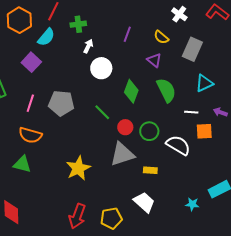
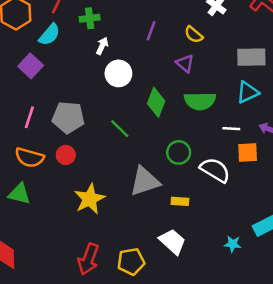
gray rectangle: (192, 49) -> (251, 57), moved, turned 65
green semicircle: (166, 90) -> (200, 101), turned 115
red circle: (125, 127) -> (66, 155), moved

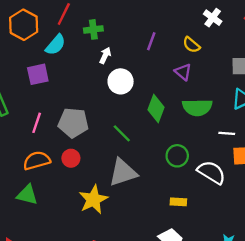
purple square: (31, 66) -> (38, 74), turned 35
orange semicircle: (29, 157) -> (37, 161), turned 148
gray triangle: (145, 181) -> (123, 172), moved

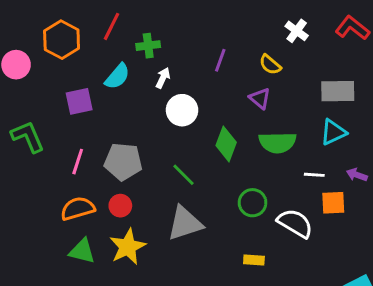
cyan semicircle: (56, 45) -> (117, 76), moved
green triangle: (27, 195) -> (82, 251), moved
yellow star: (93, 200) -> (128, 247), moved

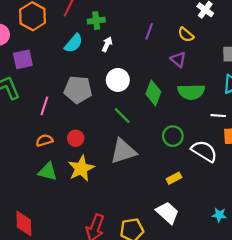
purple square: (79, 101) -> (23, 59), moved
white circle: (182, 110) -> (118, 80), moved
gray pentagon: (123, 162) -> (78, 90), moved
orange semicircle: (78, 209) -> (44, 140), size x0.7
yellow rectangle: (254, 260) -> (174, 178), turned -32

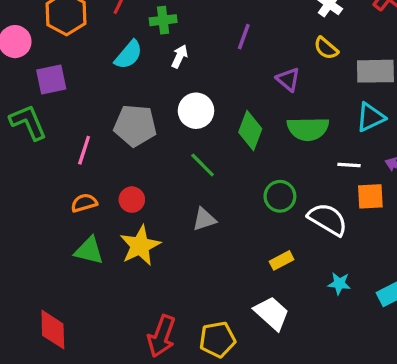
yellow semicircle: (186, 35) -> (326, 48), moved
gray triangle: (123, 151) -> (204, 219), size x0.6
cyan star: (219, 215) -> (339, 284), moved

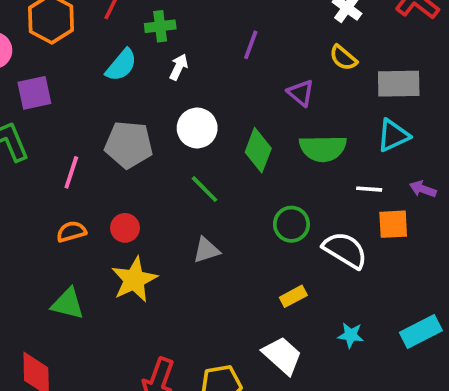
green triangle: (89, 251) -> (68, 304), moved
cyan star: (339, 284) -> (351, 335), moved

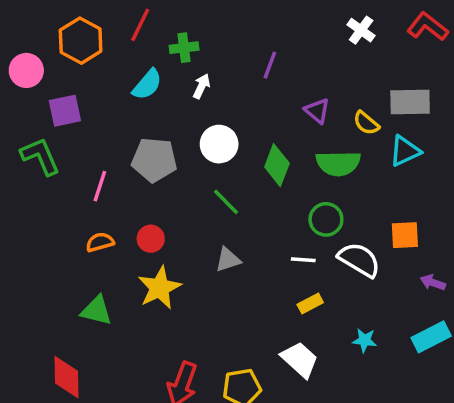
yellow semicircle: (343, 58) -> (366, 123), moved
white line: (369, 189) -> (303, 260), moved
purple arrow: (423, 189) -> (433, 282), moved
green circle: (291, 224) -> (326, 219), moved

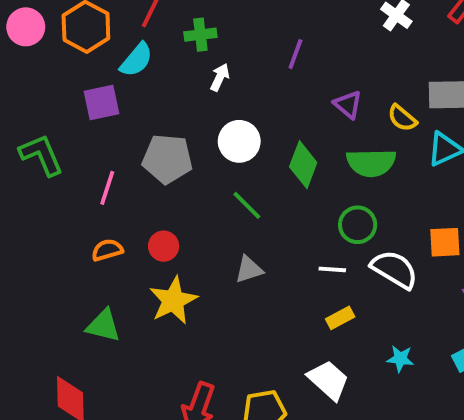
pink circle: (26, 70) -> (26, 27), moved
cyan semicircle: (147, 84) -> (136, 60), moved
purple square: (65, 111) -> (101, 103), moved

